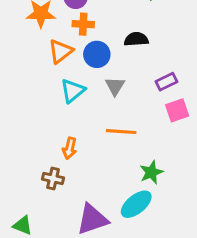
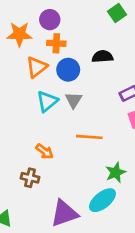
gray triangle: (115, 86) -> (73, 100), moved
orange arrow: (70, 148) -> (44, 151), turned -66

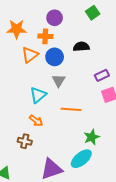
purple circle: (50, 20) -> (55, 18), moved
cyan triangle: (47, 101) -> (38, 95), moved

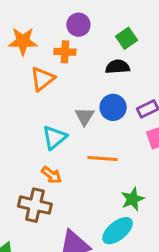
green square: (93, 13) -> (127, 38), moved
blue circle: (55, 57) -> (113, 107), moved
brown cross: (25, 141) -> (35, 205), size x1.5

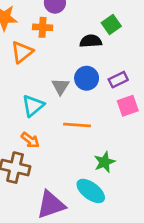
green square: (127, 38) -> (111, 25), moved
cyan ellipse: (118, 231) -> (91, 191), turned 76

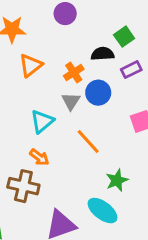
orange cross: (43, 27) -> (74, 72), moved, turned -36
purple rectangle: (118, 80) -> (131, 70), moved
orange line: (77, 125) -> (88, 142), turned 44

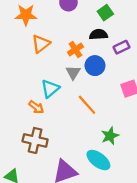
green square: (124, 37) -> (105, 13), moved
orange arrow: (39, 157) -> (36, 107), moved

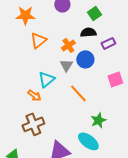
brown cross: (35, 140) -> (33, 124), turned -35

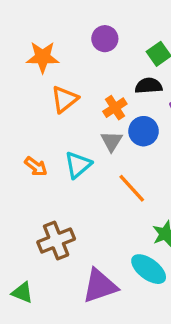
orange arrow: (34, 95) -> (36, 166), moved

